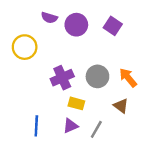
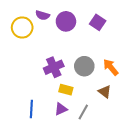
yellow circle: (25, 47) -> (22, 27), moved

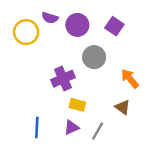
gray circle: (84, 66) -> (94, 57), moved

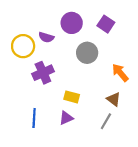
purple semicircle: (50, 18) -> (46, 37), moved
yellow circle: (26, 32) -> (23, 46), moved
purple cross: (63, 79) -> (43, 73), moved
gray line: (98, 131) -> (106, 121), moved

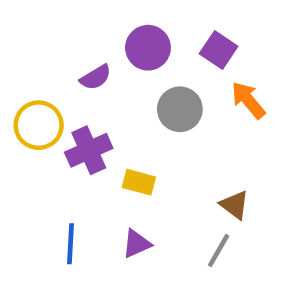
purple semicircle: (46, 37) -> (96, 77), turned -48
yellow circle: (23, 46) -> (39, 125), moved
orange arrow: (120, 73) -> (248, 100), moved
yellow rectangle: (72, 97) -> (139, 182), moved

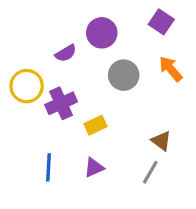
purple square: (219, 50) -> (161, 22), moved
yellow rectangle: (139, 182) -> (95, 125), turned -40

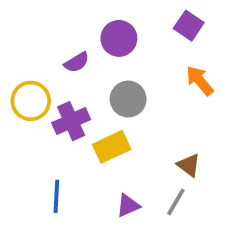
gray circle: (124, 75) -> (128, 99), moved
yellow rectangle: (95, 125) -> (112, 147), size x1.4
purple triangle: (94, 167) -> (128, 206), moved

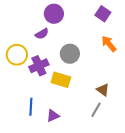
purple circle: (119, 38) -> (54, 14), moved
yellow rectangle: (112, 147) -> (61, 80), turned 42
purple triangle: (128, 206) -> (53, 116), moved

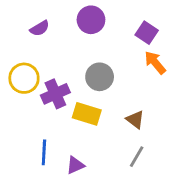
purple circle: (54, 14) -> (91, 20), moved
purple square: (103, 14) -> (147, 33), moved
purple semicircle: (42, 34) -> (40, 28), moved
brown triangle: (103, 90) -> (135, 120), moved

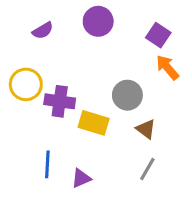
gray circle: (100, 77) -> (127, 95), moved
purple cross: (55, 94) -> (60, 101), turned 32

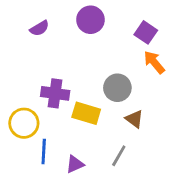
yellow circle: (26, 84) -> (24, 123), moved
gray line: (147, 169) -> (119, 156), moved

